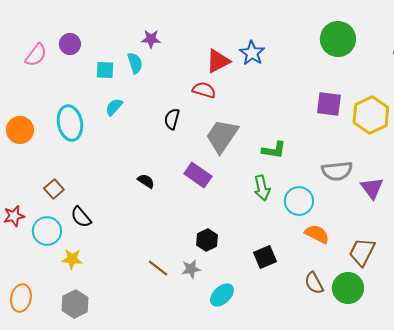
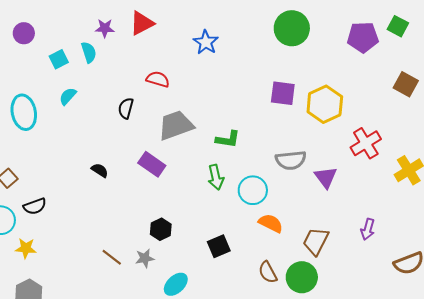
red triangle: (218, 61) -> (142, 23), moved
cyan square: (105, 70) -> (59, 59), turned -30
gray trapezoid: (222, 136) -> (176, 125), turned 36
black semicircle: (81, 217) -> (35, 206), turned -70

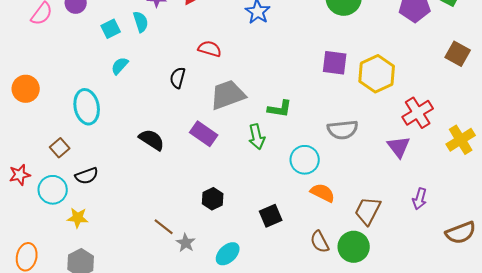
cyan ellipse: (24, 112) -> (87, 107), moved
black semicircle: (100, 170) -> (152, 140), size x1.5
green arrow: (216, 177) -> (257, 137), moved
purple triangle: (326, 177) -> (399, 147), moved
gray star: (145, 258) -> (186, 243), moved, turned -30

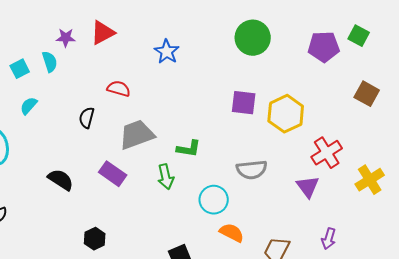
black hexagon: (213, 199) -> (95, 239), moved

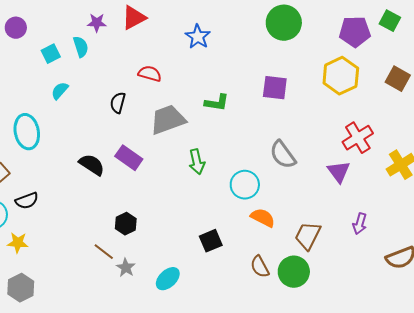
yellow hexagon: (286, 114) -> (341, 76), moved
green L-shape: (189, 149) -> (217, 103), moved
gray semicircle: (252, 170) -> (283, 155), turned 60
purple rectangle: (113, 174) -> (129, 158), moved

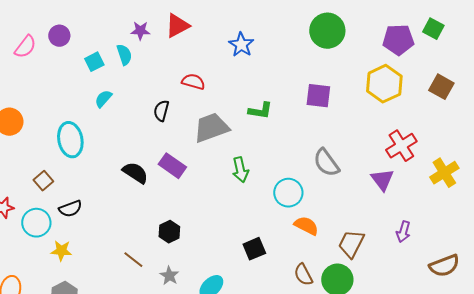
brown line: (104, 252) -> (133, 260), moved

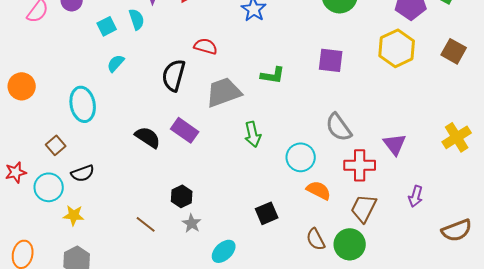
black semicircle: (161, 111) -> (174, 75), size x1.5
red cross: (401, 146) -> (360, 165), moved, turned 32
gray star: (169, 276) -> (192, 223), moved

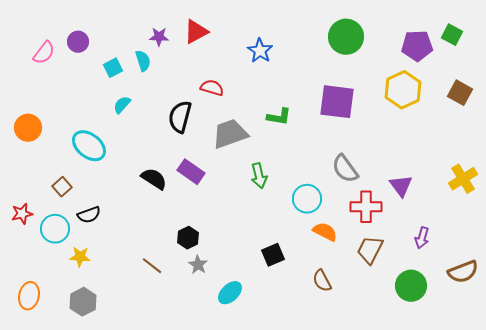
purple square: (331, 60) -> (337, 102), size x1.4
cyan ellipse: (83, 104) -> (89, 146), turned -40
green circle: (350, 244) -> (411, 286), moved

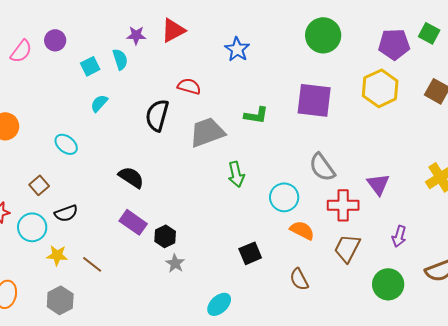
cyan ellipse: (89, 146) -> (66, 144), size x0.7
purple rectangle: (191, 172) -> (133, 222), moved
brown line: (152, 266) -> (92, 264), moved
cyan ellipse: (230, 293) -> (219, 304), moved

